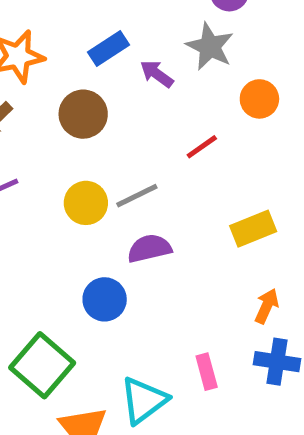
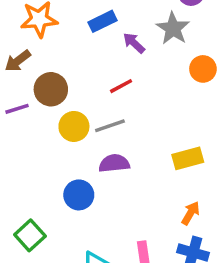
brown circle: (83, 114) -> (51, 89), moved
red line: (202, 147) -> (121, 86), moved
green square: (42, 365) -> (30, 235), size x0.7

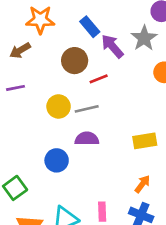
blue rectangle: (103, 21) -> (90, 27), turned 70
purple arrow: (134, 43) -> (112, 46), size x1.4
brown circle: (51, 89) -> (75, 61), moved

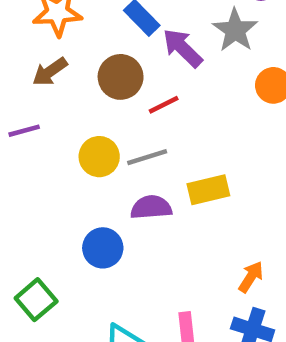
brown arrow: (20, 50) -> (50, 72), moved
yellow rectangle: (145, 141) -> (208, 190), moved

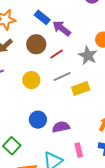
gray star: (235, 30) -> (88, 55), moved
gray line: (147, 157) -> (62, 77), moved
purple semicircle: (151, 207) -> (61, 127), moved

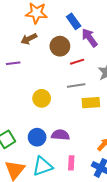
yellow circle: (31, 80) -> (42, 98), moved
blue circle: (38, 120) -> (37, 137), moved

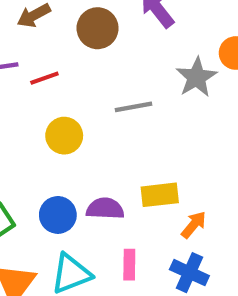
red line: (77, 62) -> (44, 78), moved
yellow rectangle: (91, 103) -> (160, 195), moved

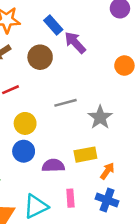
gray star: (196, 77) -> (100, 117), moved
blue circle: (58, 215) -> (24, 151), moved

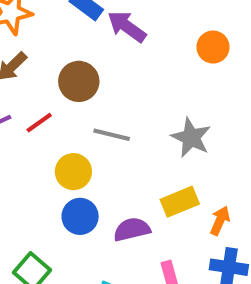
brown circle: (40, 57) -> (79, 81), moved
gray line: (65, 103) -> (112, 135), moved, turned 40

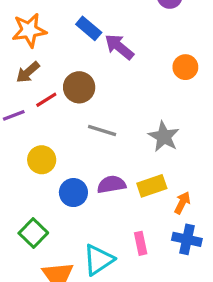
red line: (39, 123) -> (46, 100), moved
yellow circle: (73, 172) -> (42, 160), moved
purple semicircle: (132, 229) -> (111, 185), moved

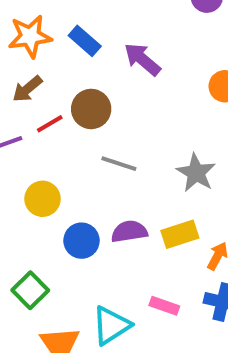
blue rectangle: (89, 28) -> (85, 41), moved
pink rectangle: (141, 243) -> (164, 306), turned -60

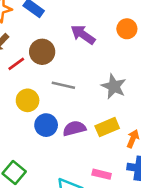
purple arrow: (142, 59) -> (83, 35), moved
yellow circle: (43, 199) -> (28, 100), moved
blue circle: (82, 241) -> (46, 125), moved

